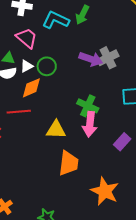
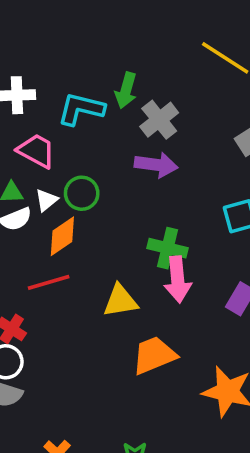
gray cross: (108, 58) -> (159, 120), moved
orange trapezoid: (69, 163) -> (154, 355), turned -108

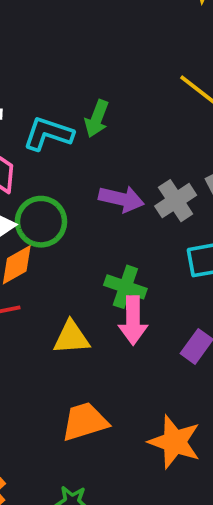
gray cross: (159, 120) -> (176, 201), moved
green circle: (82, 193) -> (41, 222), size x1.4
orange trapezoid: (154, 355) -> (85, 422), moved

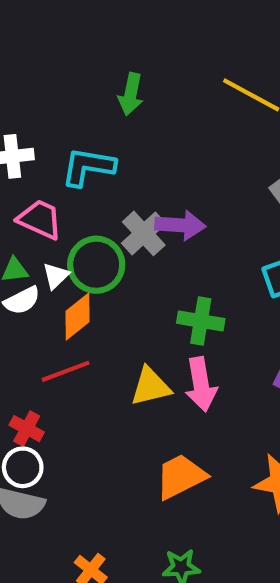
green arrow: (97, 119) -> (131, 94), moved
gray cross: (176, 201) -> (144, 233), moved
pink arrow: (133, 320) -> (201, 384), moved

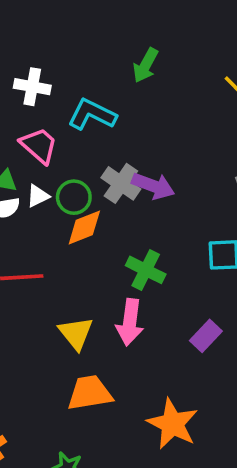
gray cross: (144, 233) -> (121, 183), turned -30
green circle: (96, 265) -> (74, 197), size x0.7
orange diamond: (77, 316) -> (84, 227), moved
yellow triangle: (151, 387) -> (76, 333), moved, turned 48

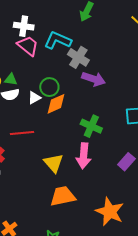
pink trapezoid: (39, 145) -> (28, 46), moved
gray cross: (121, 183) -> (78, 57), moved
white triangle: (38, 196) -> (34, 98), moved

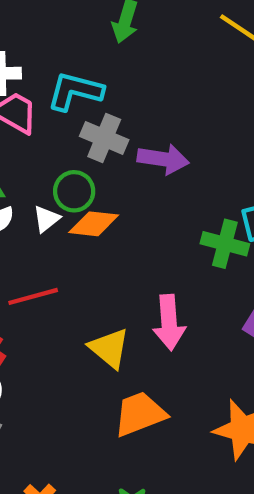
gray cross: (78, 57) -> (104, 138), moved
orange diamond: (56, 104) -> (94, 224), turned 40
green cross: (91, 126) -> (225, 244), moved

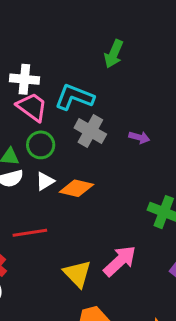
purple arrow: (163, 159) -> (139, 137), moved, size x0.6
green circle: (74, 191) -> (41, 145), moved
pink arrow: (169, 322) -> (120, 261), turned -135

